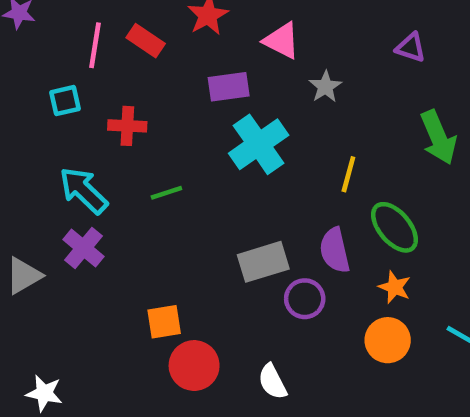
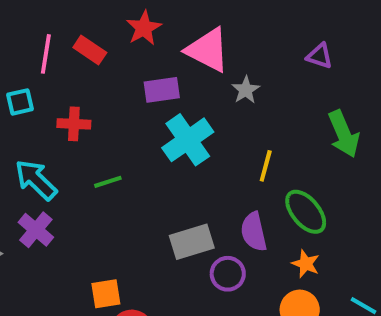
pink triangle: (282, 41) -> (208, 50), size x1.4

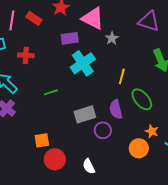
purple triangle: (320, 56) -> (149, 21), size x1.6
green line: (108, 182) -> (51, 92), moved
orange star: (306, 264) -> (152, 131), moved

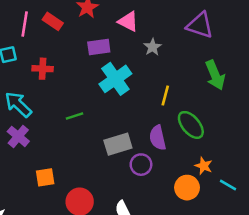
pink triangle: (93, 18) -> (128, 21), size x0.7
orange square: (42, 140) -> (45, 177), moved

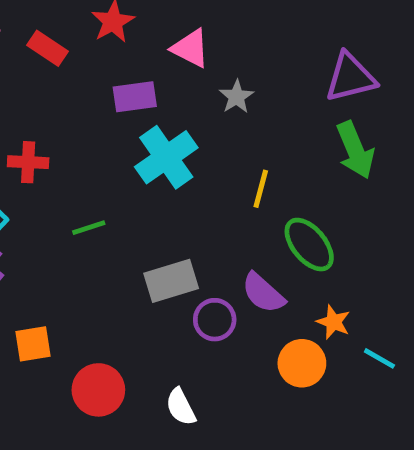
purple triangle: (200, 25) -> (350, 77), moved, turned -32
red cross: (43, 69) -> (28, 162), moved
purple semicircle: (158, 138) -> (263, 293), moved, turned -35

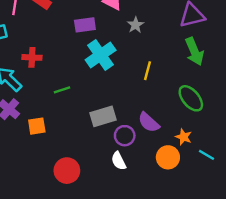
green ellipse: (309, 245) -> (191, 98), moved
orange square: (33, 344) -> (37, 126), moved
white semicircle: (181, 407) -> (119, 161), moved

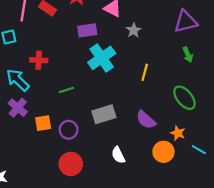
green arrow: (194, 51) -> (188, 55), size x0.6
purple circle: (125, 136) -> (69, 130), moved

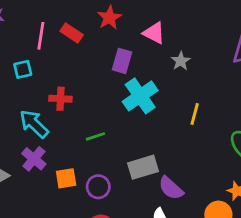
purple rectangle: (87, 30) -> (122, 61), turned -66
purple semicircle: (146, 120) -> (171, 188), moved

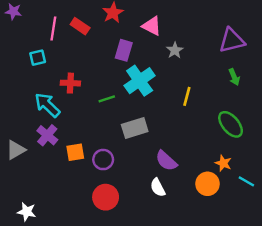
green line: (95, 136) -> (107, 99), moved
gray rectangle: (143, 167) -> (135, 128), moved

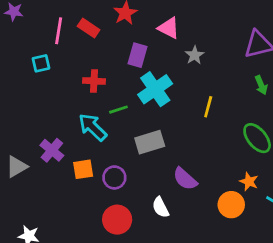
red cross: (70, 83) -> (94, 81), moved
cyan arrow: (47, 105) -> (93, 127), moved
white semicircle: (158, 187) -> (161, 207), moved

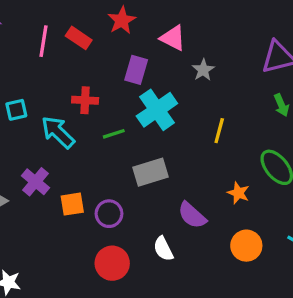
cyan square: (41, 63) -> (16, 110), moved
cyan arrow: (93, 127) -> (58, 132), moved
orange star: (249, 182) -> (238, 193), moved

